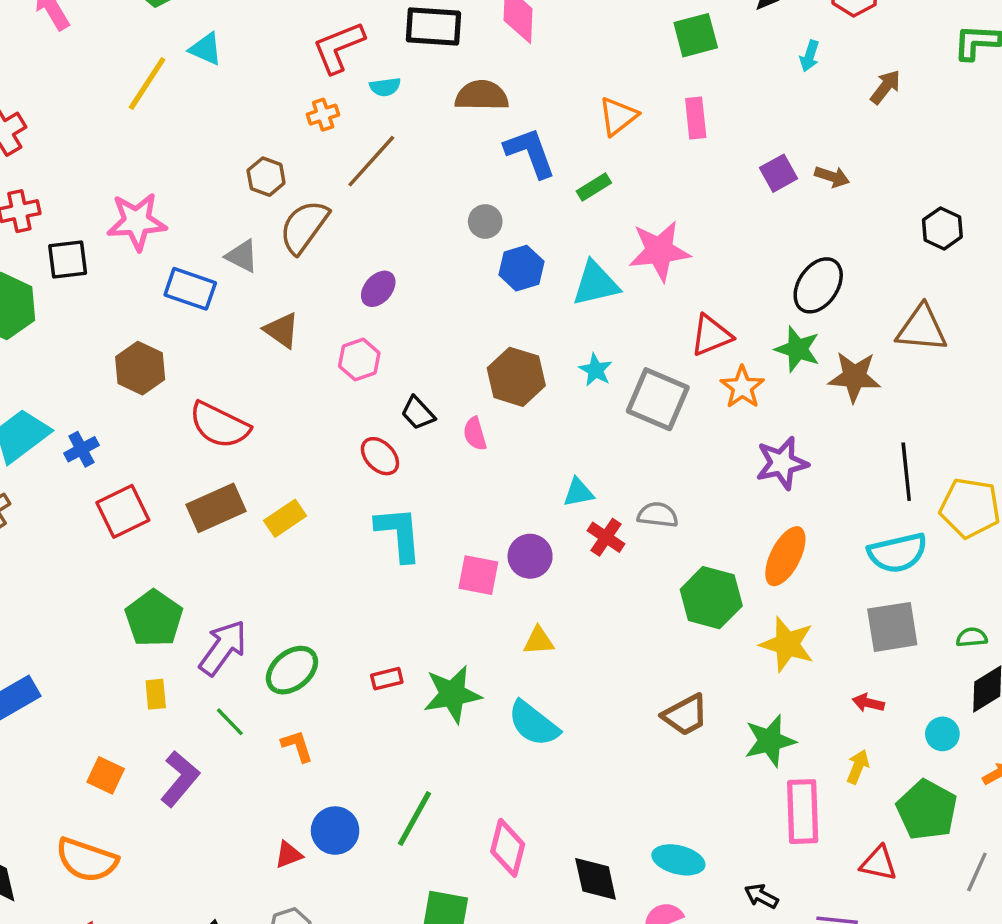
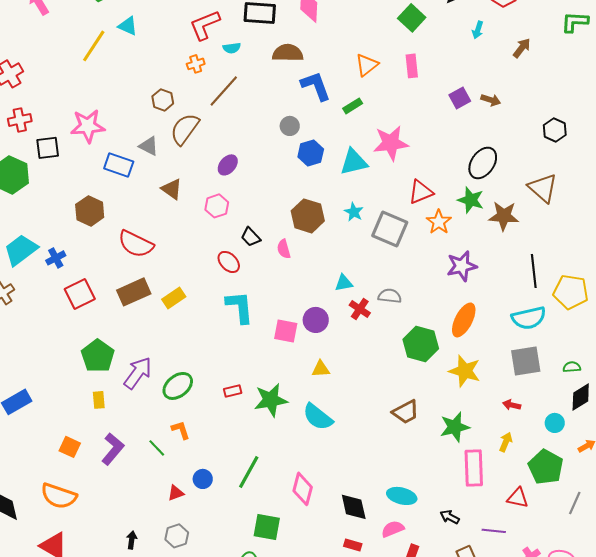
green square: (696, 35) -> (412, 18), turned -32
brown triangle: (922, 328) -> (543, 188), turned 36
green line: (230, 722) -> (157, 448), moved
blue circle: (335, 831) -> (203, 479), size x0.7

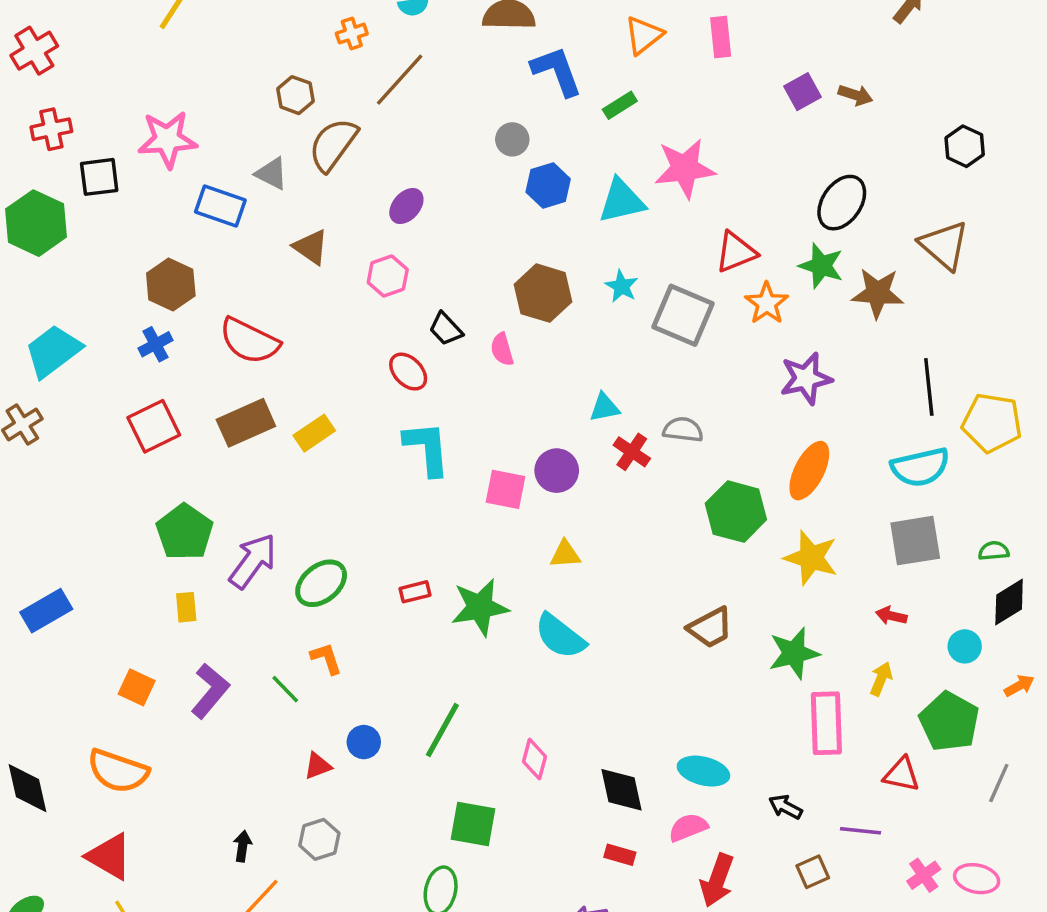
blue cross: (56, 258) -> (156, 344), moved
pink diamond: (303, 489) -> (534, 759), size x0.7

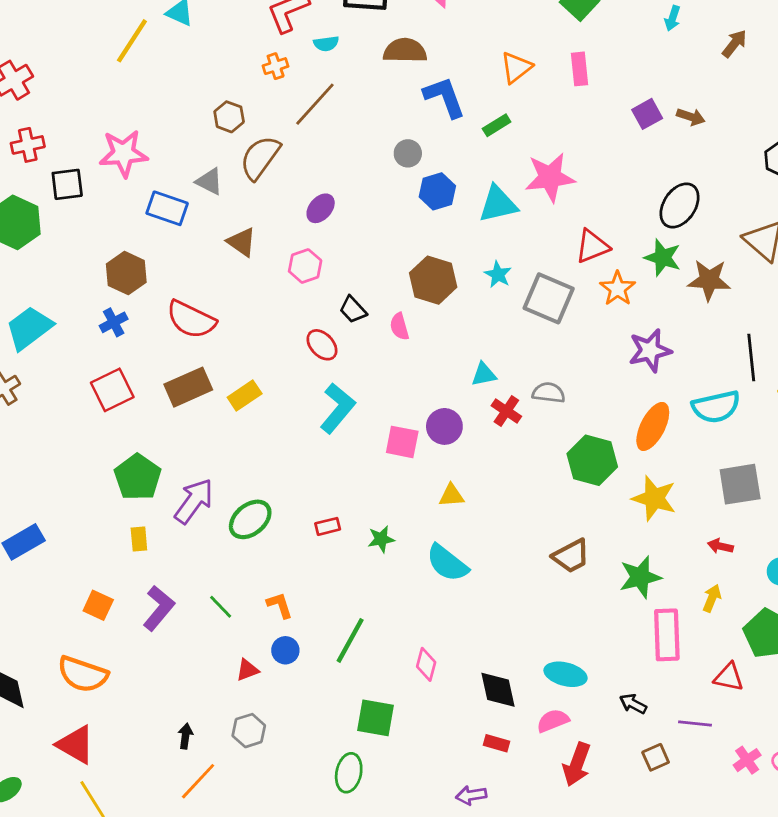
cyan L-shape: (427, 448) -> (337, 408), turned 45
cyan semicircle: (920, 467) -> (716, 407), moved
green star: (480, 607) -> (381, 539), size x0.6
orange L-shape: (326, 658) -> (280, 605), moved

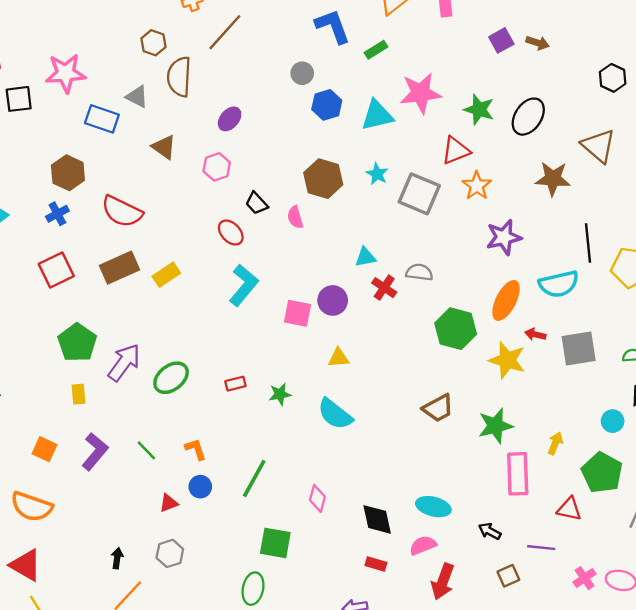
brown semicircle: (260, 158) -> (179, 77), turned -33
green star: (663, 258) -> (479, 110), moved
red arrow: (720, 546) -> (535, 334), moved

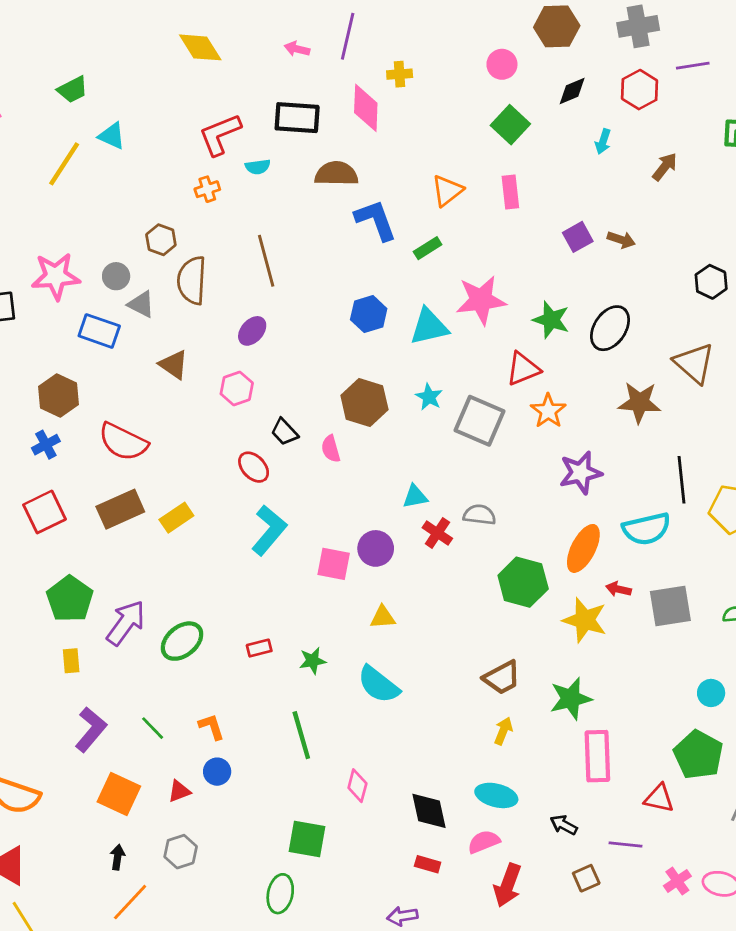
brown line: (225, 32) -> (266, 261), moved, turned -57
gray circle: (302, 73) -> (116, 276), moved
yellow arrow: (555, 443) -> (503, 731), moved
orange square: (45, 449) -> (119, 794), moved, size x1.4
green line: (254, 478) -> (301, 735), moved, turned -45

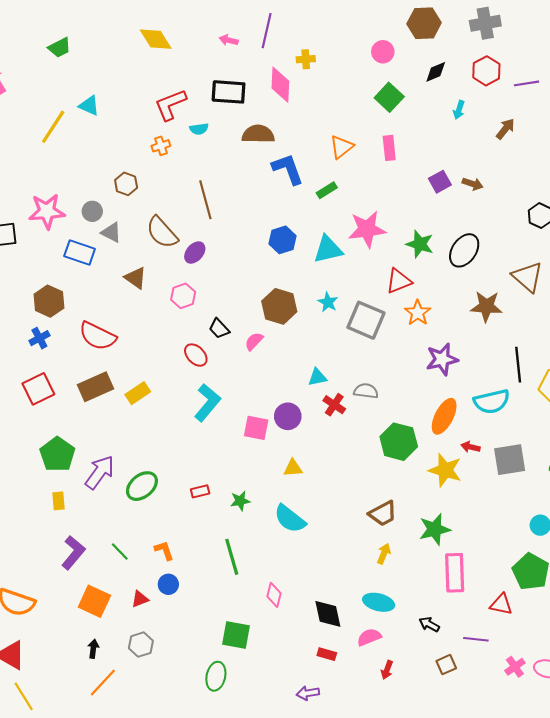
purple line: (693, 66) -> (527, 83), moved
green trapezoid: (73, 90) -> (60, 48), moved
brown semicircle: (192, 280) -> (162, 232), moved, turned -45
pink semicircle: (331, 449) -> (254, 341), turned 60
red arrow: (508, 885) -> (387, 670), size x0.6

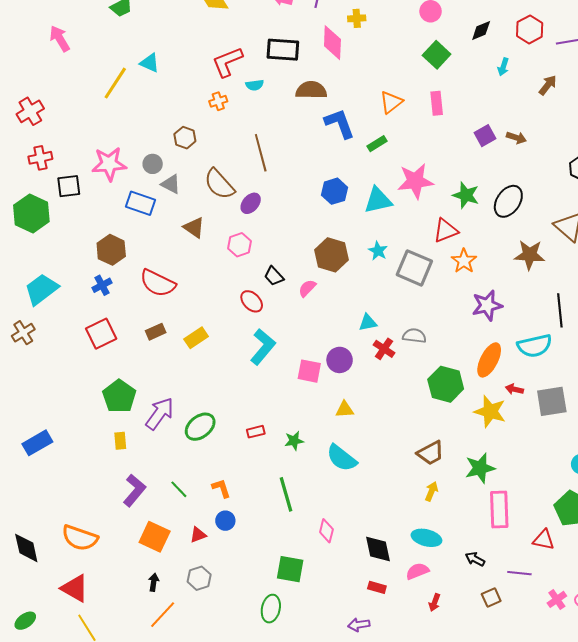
brown rectangle: (95, 387) -> (156, 332), size x0.6

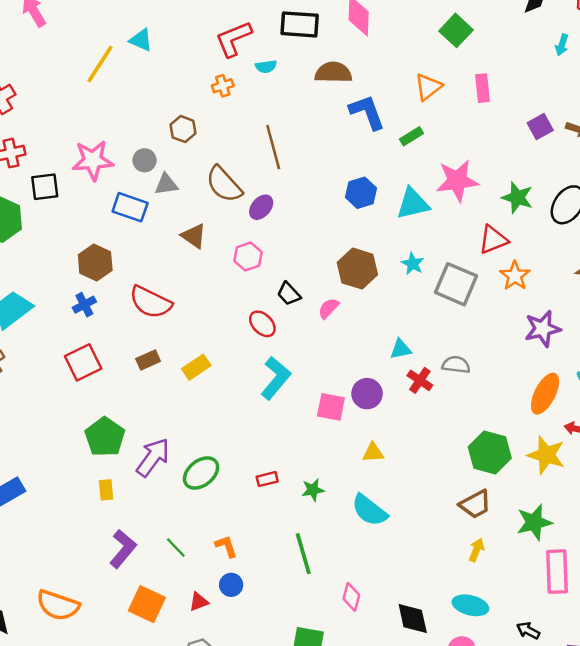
green square: (437, 55) -> (456, 30), moved
gray triangle: (171, 184) -> (166, 184), turned -35
green hexagon: (446, 384) -> (490, 453), moved

